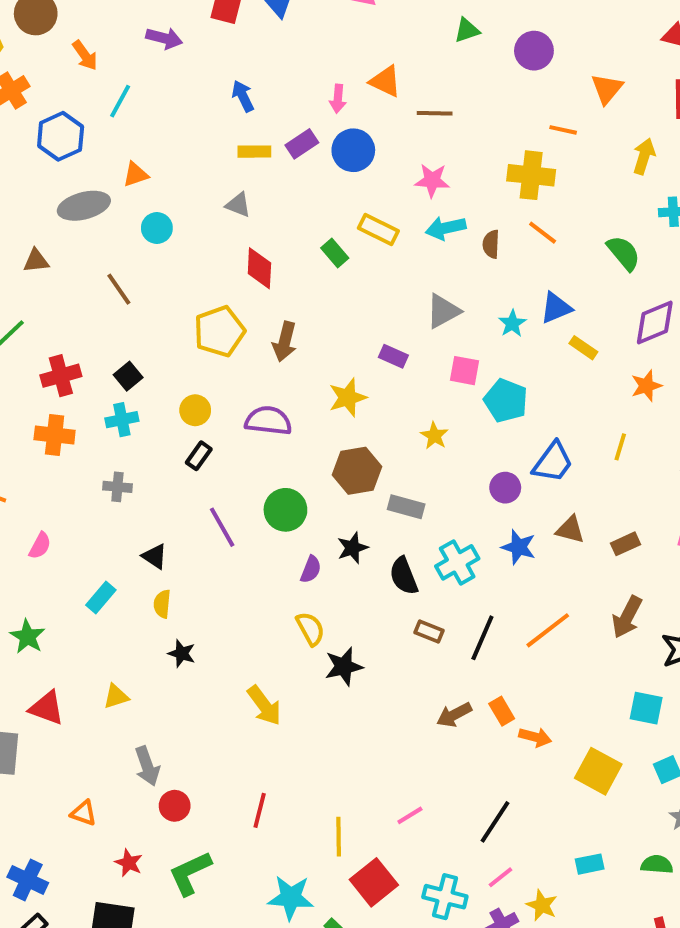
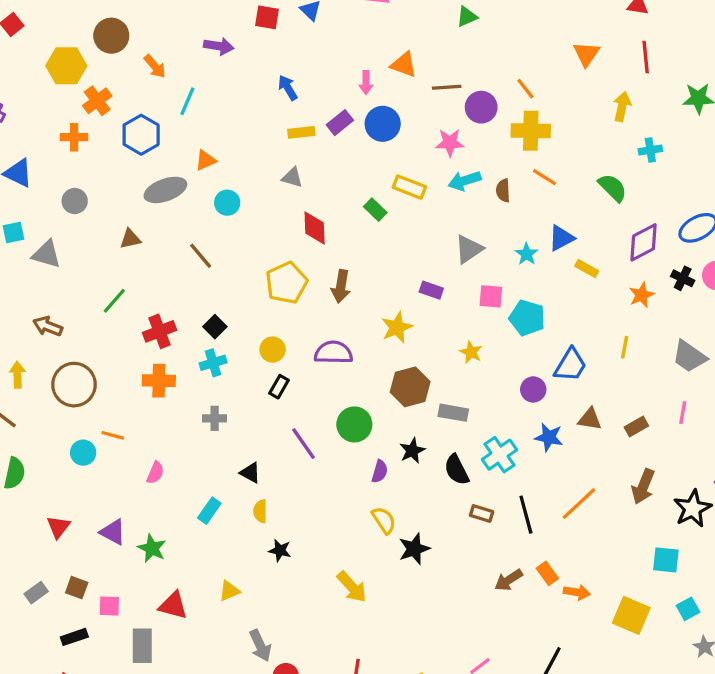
purple circle: (534, 51) -> (481, 107), moved
orange line: (563, 130) -> (525, 89), moved, turned 45
black line: (482, 638) -> (526, 515), turned -33

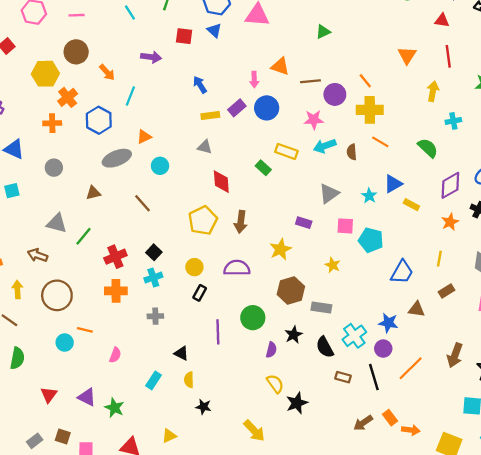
gray triangle: (46, 254) -> (57, 223), moved
purple circle: (533, 389) -> (383, 349), moved
brown rectangle: (636, 427) -> (446, 291), moved
purple line: (304, 444) -> (218, 332), turned 35

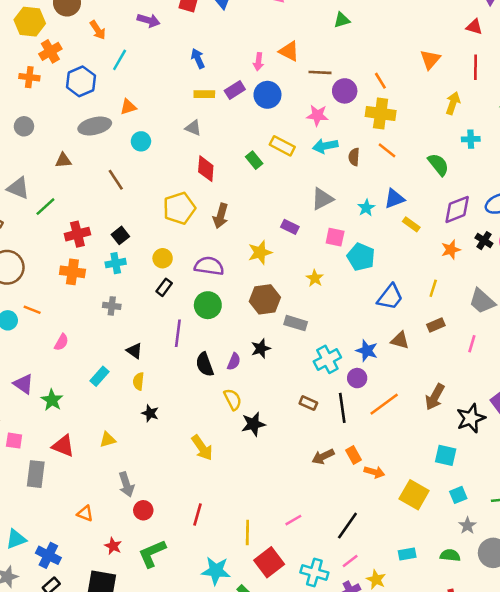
green circle: (253, 318) -> (208, 305), moved
black semicircle: (325, 347) -> (205, 364), moved

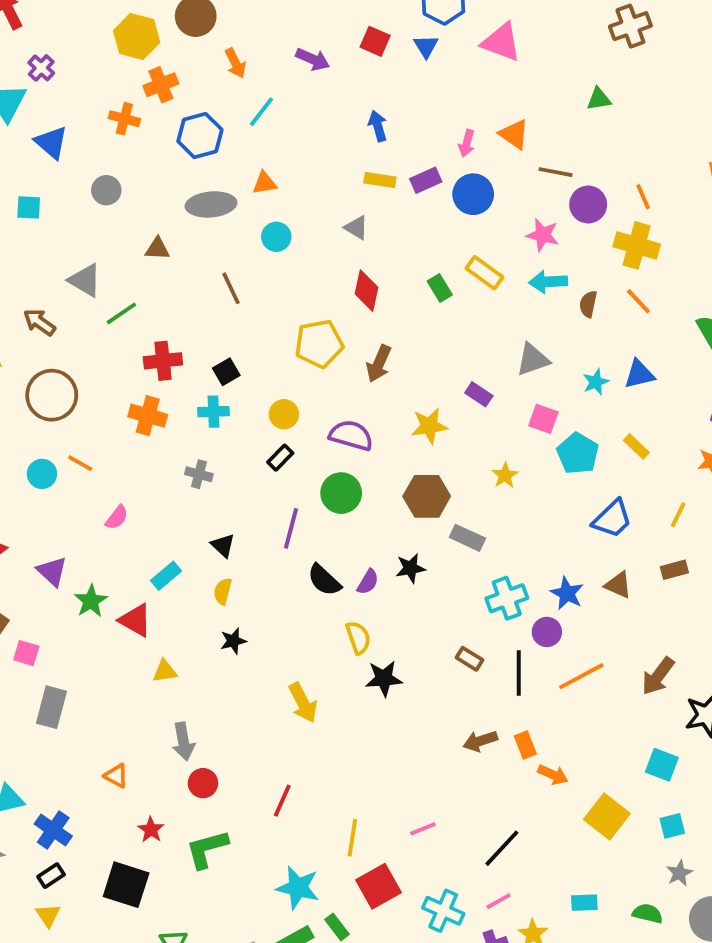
yellow rectangle: (411, 224) -> (636, 446), moved
black semicircle: (205, 364) -> (324, 580), turned -35
black star: (150, 413) -> (233, 641), turned 30
red triangle: (63, 446) -> (135, 620), moved

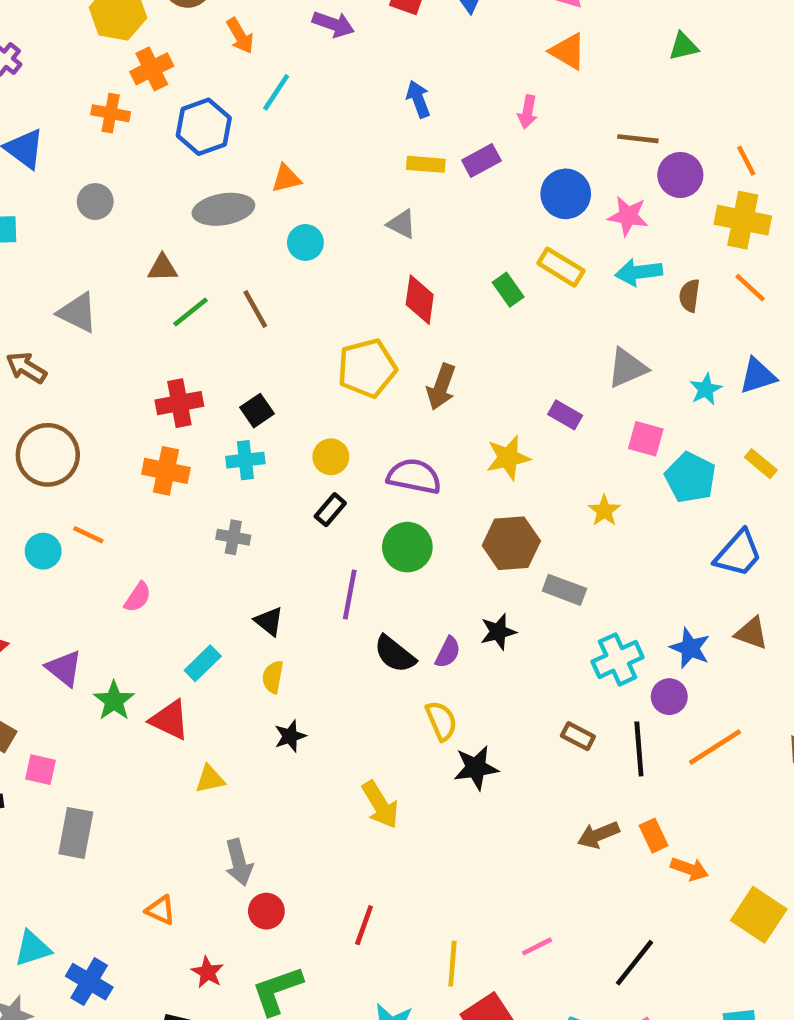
orange triangle: (514, 134) -> (568, 51), moved
blue circle: (473, 194) -> (566, 194), moved
green line: (121, 313) -> (190, 312), moved

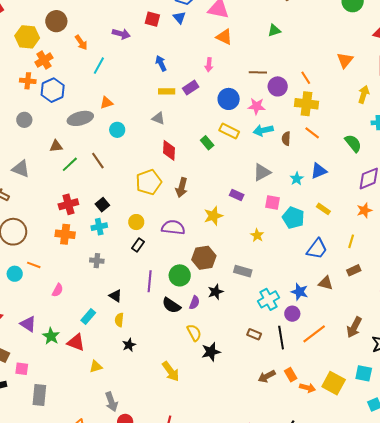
blue hexagon: (204, 127) -> (53, 90), moved
brown hexagon: (511, 543) -> (204, 258), moved
green circle: (407, 547) -> (180, 275), moved
yellow square: (759, 915) -> (334, 383), moved

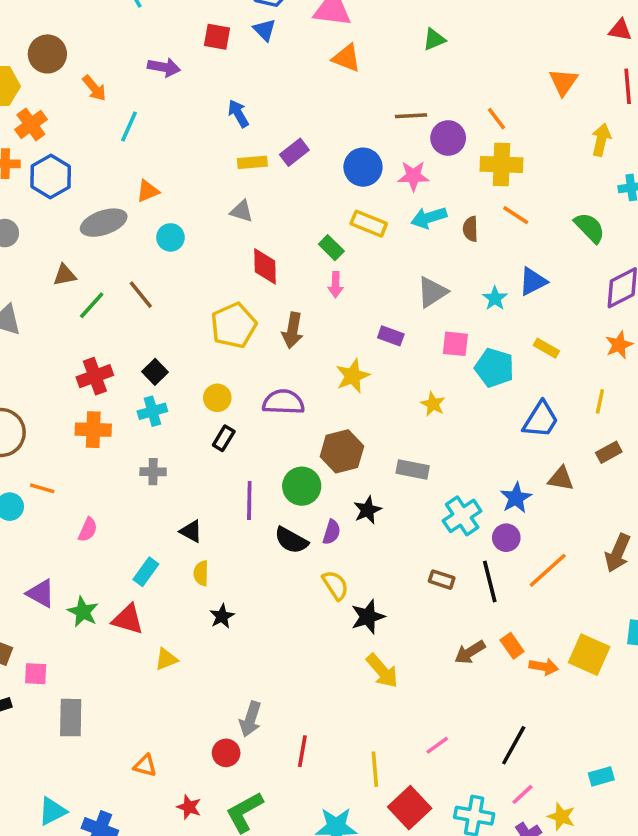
pink arrow: (209, 65) -> (336, 285), moved
blue star: (300, 292) -> (516, 498), turned 30
yellow arrow: (171, 371) -> (382, 671), moved
gray arrow: (111, 402) -> (250, 719), moved, turned 42

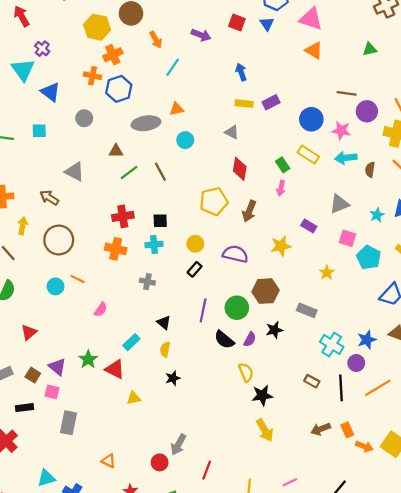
black square: (155, 372) -> (160, 221), turned 32
cyan cross: (462, 516) -> (332, 344), turned -35
purple triangle: (41, 593) -> (57, 367), moved

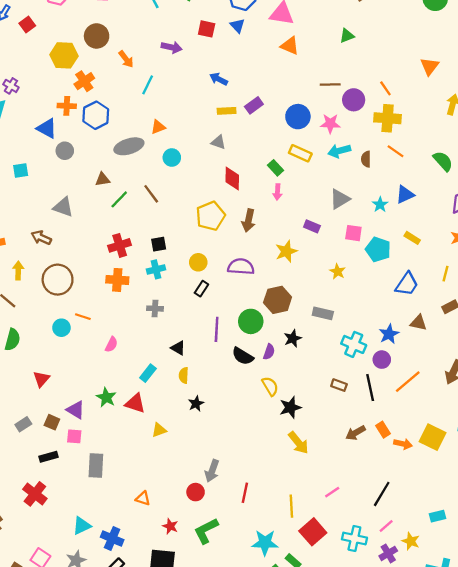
blue arrow: (241, 72) -> (219, 79), turned -35
blue triangle: (50, 92) -> (47, 128), moved

